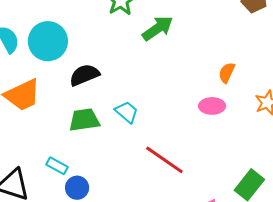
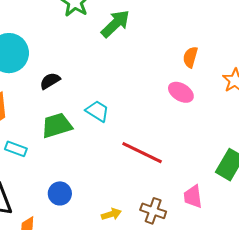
black semicircle: (84, 75) -> (50, 81), size x0.7
pink ellipse: (212, 106) -> (181, 92), turned 40
cyan rectangle: (57, 166) -> (16, 149), moved

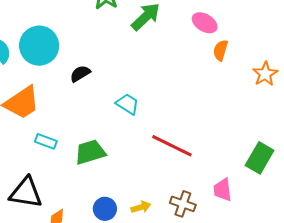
pink ellipse: (181, 92) -> (205, 23), moved
green trapezoid: (57, 125) -> (90, 152), moved
blue circle: (60, 193) -> (105, 209), moved

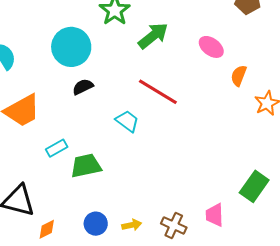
cyan circle: (39, 46) -> (71, 47), moved
orange semicircle: (221, 50) -> (239, 76), moved
cyan rectangle: (46, 141) -> (57, 148), moved, turned -55
red line: (172, 146) -> (158, 92), moved

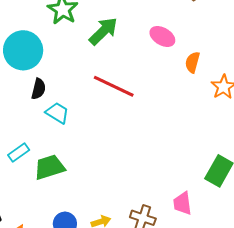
black semicircle: (83, 87) -> (39, 89), turned 135
cyan trapezoid: (127, 121) -> (57, 113), moved

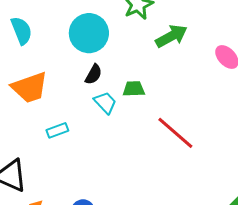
red line: (114, 86) -> (175, 133), moved
green trapezoid: (49, 167) -> (134, 89), moved, size x0.7

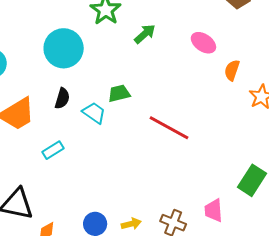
green arrow: (171, 36) -> (145, 34), size x0.7
black semicircle: (94, 74) -> (62, 98), moved

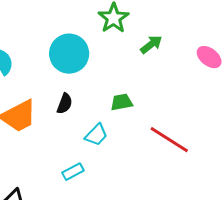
cyan trapezoid: (94, 113) -> (96, 135), moved, turned 95
cyan rectangle: (53, 150) -> (73, 172), moved

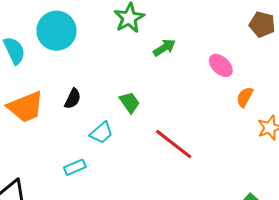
cyan circle: (69, 54) -> (56, 31), moved
green trapezoid: (122, 102) -> (130, 102), turned 60

